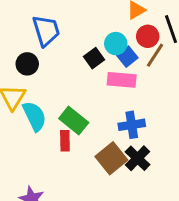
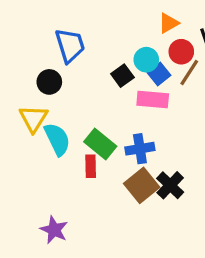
blue cross: (132, 125) -> (140, 149), moved

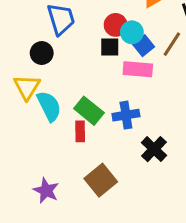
red circle: (181, 52) -> (116, 25), moved
black square: (122, 76) -> (110, 47), turned 36
brown square: (142, 185) -> (101, 180), moved

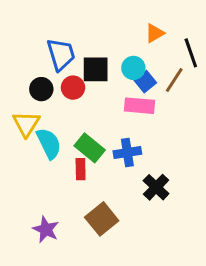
red circle: (116, 25) -> (73, 88), moved
black square: (110, 47) -> (96, 69), moved, size x1.4

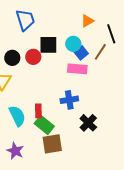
blue trapezoid: (61, 54) -> (25, 20), moved
cyan semicircle: (49, 143) -> (17, 116), moved
green rectangle: (90, 148) -> (44, 125), moved
brown square: (102, 219) -> (52, 144), turned 30

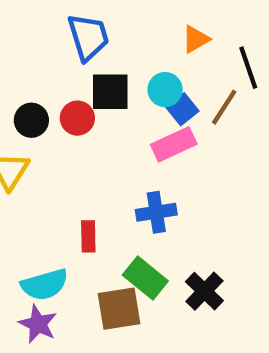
blue trapezoid: (25, 20) -> (88, 37), moved
pink rectangle: (77, 69) -> (174, 144), turned -30
cyan semicircle: (17, 116) -> (45, 285), moved, turned 100
black cross: (88, 123) -> (204, 291), moved
green rectangle: (44, 125) -> (145, 278), moved

